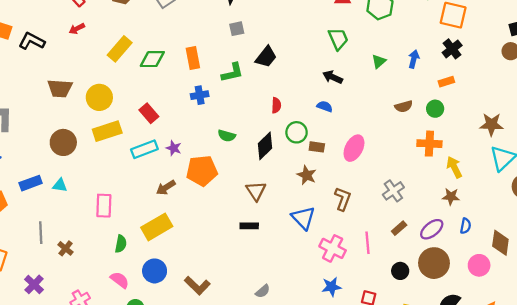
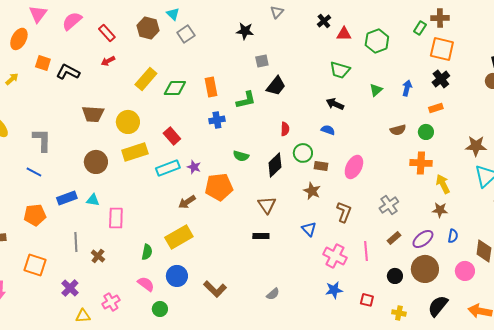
gray square: (237, 29) -> (262, 61), moved
green trapezoid: (338, 39) -> (340, 70), turned 130
pink rectangle: (104, 206) -> (116, 218), moved
blue triangle: (303, 218) -> (309, 229), size x0.7

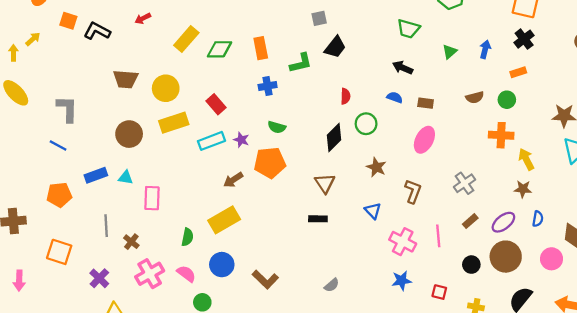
green semicircle: (241, 156) -> (277, 127), moved
brown rectangle: (321, 166) -> (426, 103), moved
pink cross: (111, 302) -> (150, 274), moved, size x1.4

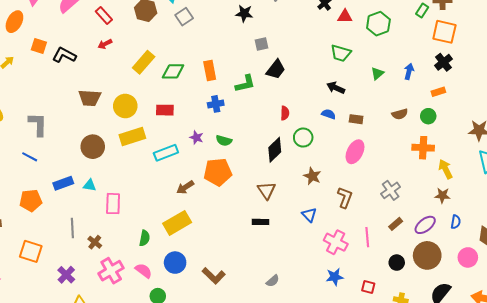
red rectangle: (216, 104) -> (165, 110), moved, turned -48
purple star: (241, 140) -> (196, 138), moved

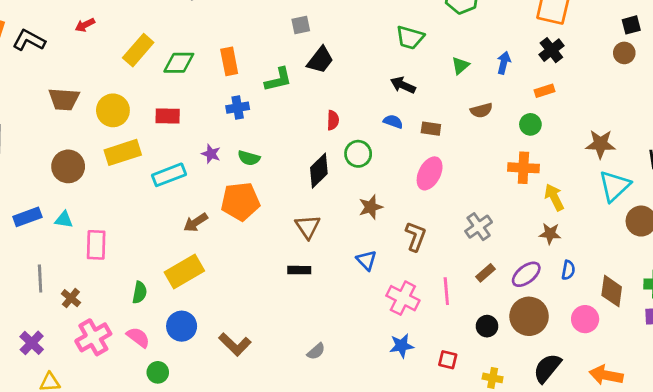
brown semicircle: (400, 114) -> (481, 110), moved
brown star: (312, 176) -> (371, 207), turned 30

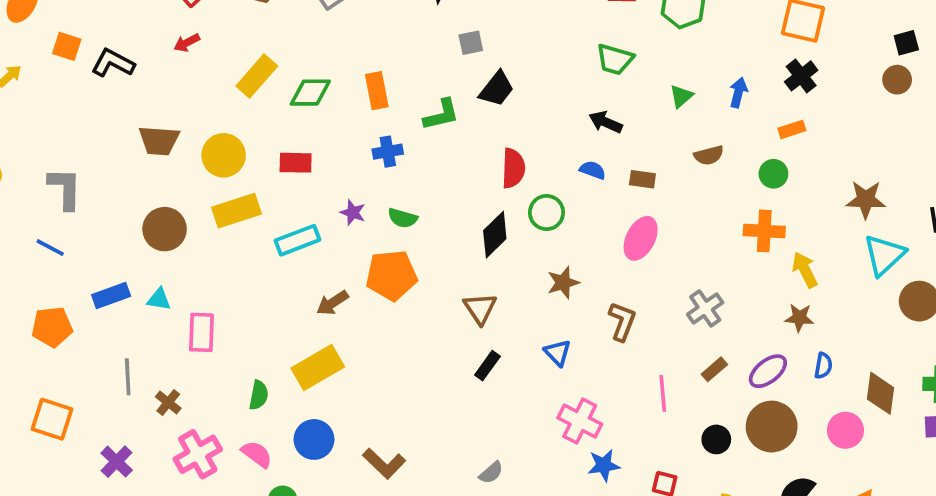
red semicircle: (333, 120) -> (513, 168), size x1.5
black rectangle: (299, 270) -> (487, 366), moved, turned -55
pink cross: (403, 298) -> (580, 421), moved

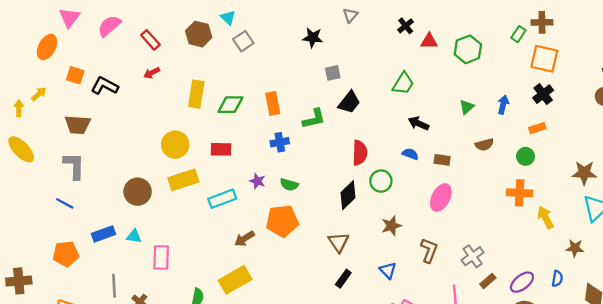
green trapezoid: (615, 59) -> (403, 83), moved, turned -75
yellow rectangle: (257, 76) -> (196, 94), turned -32
brown trapezoid: (159, 141) -> (78, 125), moved
gray cross: (705, 308) -> (473, 256), moved
brown star: (799, 318) -> (575, 248), moved

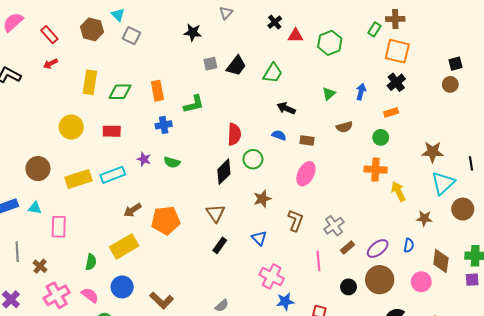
gray square: (243, 41) -> (131, 36), turned -30
black trapezoid: (349, 102) -> (236, 66), moved
yellow rectangle: (183, 180) -> (78, 179), moved
orange pentagon: (282, 221) -> (166, 220), moved

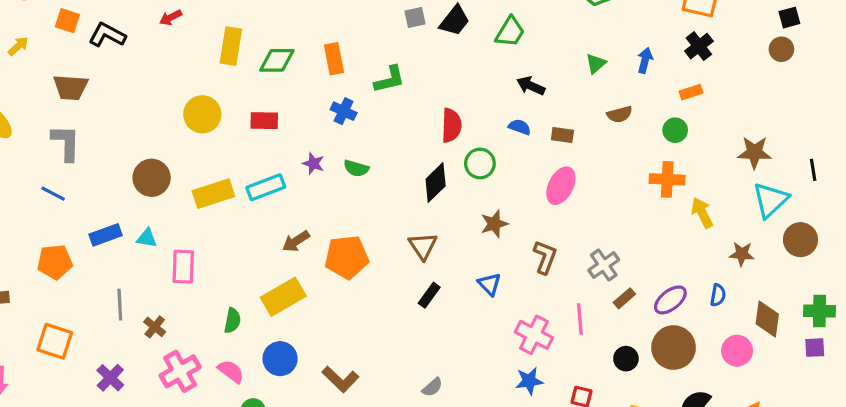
blue cross: (164, 125) -> (344, 111), turned 35
pink cross: (272, 277) -> (534, 335), moved

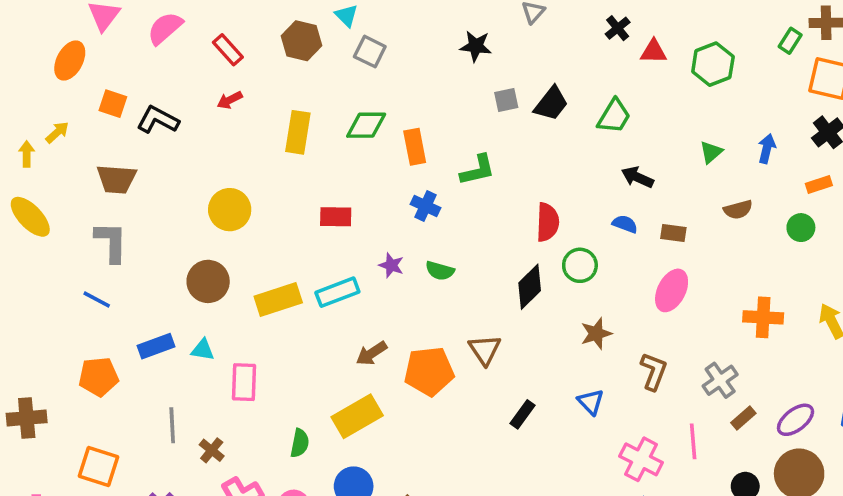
green diamond: (277, 60) -> (366, 125), moved
yellow circle: (202, 114) -> (230, 210), moved
orange cross: (667, 179) -> (763, 317), moved
brown triangle: (423, 246) -> (485, 350), moved

